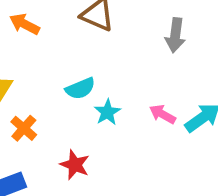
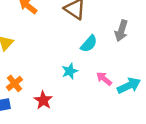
cyan semicircle: (80, 88) -> (89, 44), moved, turned -36
orange cross: (24, 128) -> (14, 83), moved

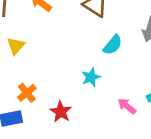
pink arrow: (104, 79) -> (127, 106), moved

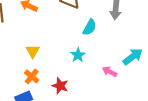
yellow triangle: (16, 46) -> (33, 51), moved

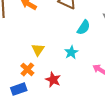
yellow triangle: (33, 51) -> (38, 50), moved

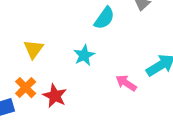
orange cross: (27, 69) -> (26, 88), moved

